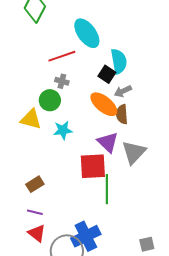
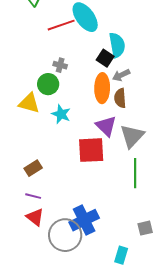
red line: (62, 56) -> (61, 25), moved
orange ellipse: (104, 104) -> (102, 88), turned 52
cyan star: (63, 130) -> (61, 114), turned 30
green line: (107, 189) -> (135, 173), moved

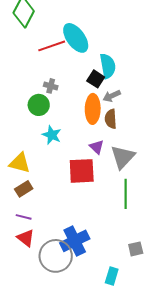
yellow triangle: (29, 103) -> (20, 163), moved
purple triangle: (106, 126) -> (97, 147), size x0.7

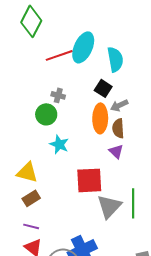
cyan ellipse: (76, 38) -> (83, 47), turned 60
cyan semicircle: (108, 66) -> (115, 59), moved
purple triangle: (97, 147) -> (116, 151), moved
gray triangle: (123, 157) -> (109, 206), moved

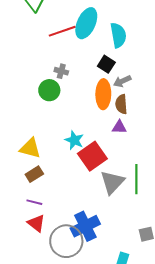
cyan star: (59, 144) -> (74, 140), moved
purple triangle: (116, 151) -> (119, 127), turned -42
red square: (89, 180) -> (92, 156), turned -32

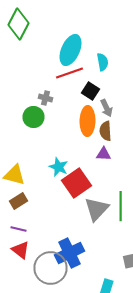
red line: (62, 31) -> (70, 73), moved
cyan semicircle: (118, 35) -> (102, 62), size x0.7
gray arrow: (122, 81) -> (106, 108), turned -90

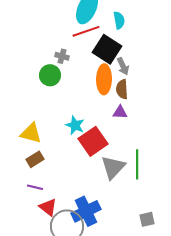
black square: (90, 91) -> (107, 49), size x1.6
red triangle: (20, 250) -> (48, 207), moved

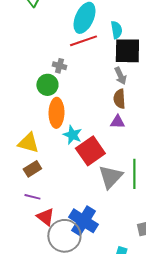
black square: (107, 49) -> (127, 51), moved, turned -32
orange ellipse: (104, 79) -> (56, 113), moved
blue cross: (86, 211) -> (83, 221), turned -32

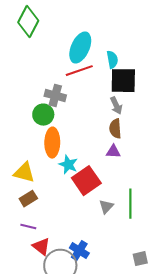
gray cross: (59, 66) -> (55, 96), size x1.5
gray triangle: (110, 177) -> (106, 207), size x0.6
blue cross: (83, 221) -> (79, 251), size x0.7

